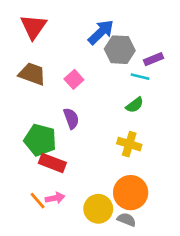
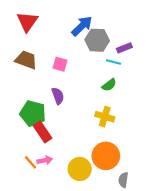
pink square: (74, 79) -> (60, 64), turned -32
red rectangle: (52, 163) -> (43, 132), turned 35
gray semicircle: (127, 220) -> (123, 180), moved, turned -104

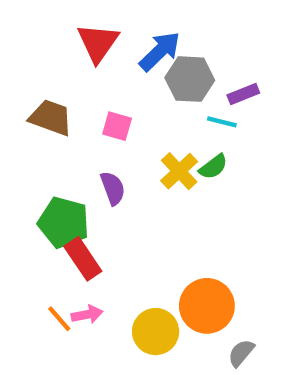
red triangle: (27, 22) -> (98, 43), moved
yellow cross: (105, 117) -> (179, 171), moved, turned 30
gray semicircle: (123, 180) -> (241, 353), turned 32

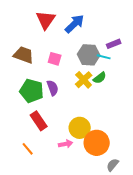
gray hexagon: (190, 79) -> (89, 55), moved
green pentagon: (64, 222) -> (32, 91), moved
pink arrow: (87, 314) -> (66, 144), moved
yellow circle: (156, 332) -> (80, 128), moved

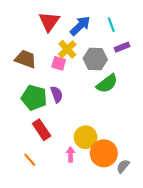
cyan line: (104, 57) -> (111, 25), moved, turned 56
green semicircle: (100, 78) -> (107, 84), size x1.5
yellow cross: (84, 80) -> (67, 49), moved
pink arrow: (66, 144) -> (71, 154), turned -80
gray semicircle: (113, 165) -> (123, 166), moved

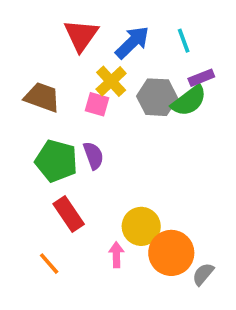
green semicircle: (107, 84) -> (189, 101), moved

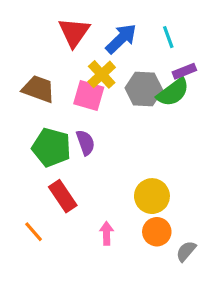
pink square: (97, 104) -> (89, 96), size x1.4
yellow circle: (141, 226) -> (152, 196), moved
orange circle: (171, 253) -> (157, 232), size x0.7
orange line: (49, 264) -> (34, 232), moved

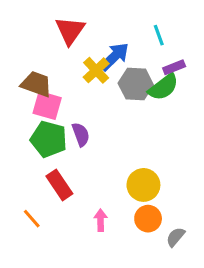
blue arrow: (121, 39) -> (114, 57), moved
pink square: (89, 96) -> (47, 105), moved

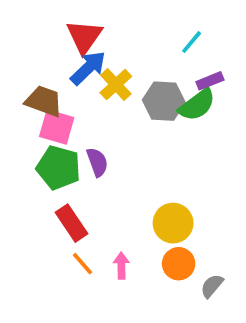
cyan line: (159, 35) -> (192, 42), turned 60
blue arrow: (114, 57) -> (88, 68), moved
orange line: (32, 219) -> (83, 264), moved

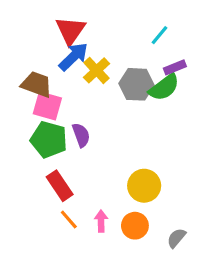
orange circle: (179, 264) -> (135, 226), moved

